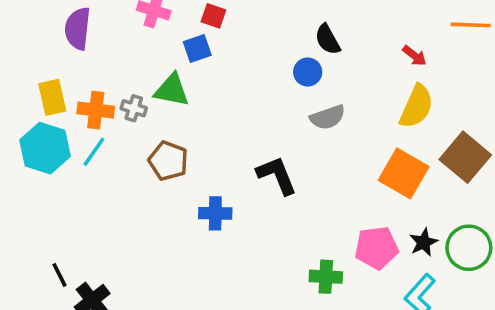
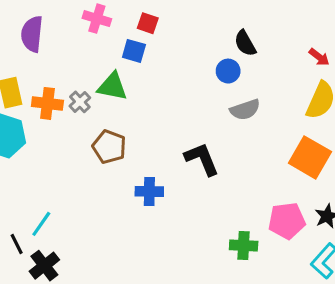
blue square: (197, 48) -> (134, 51), turned 35
gray cross: (134, 108) -> (80, 102), turned 30
cyan line: (94, 152) -> (41, 224), moved

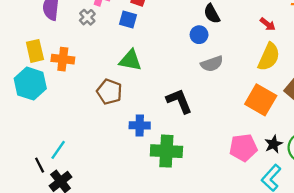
green triangle: (112, 86) -> (130, 60), moved
gray cross: (80, 102) -> (87, 17), moved
green cross: (244, 245) -> (166, 151), moved, size x1.5

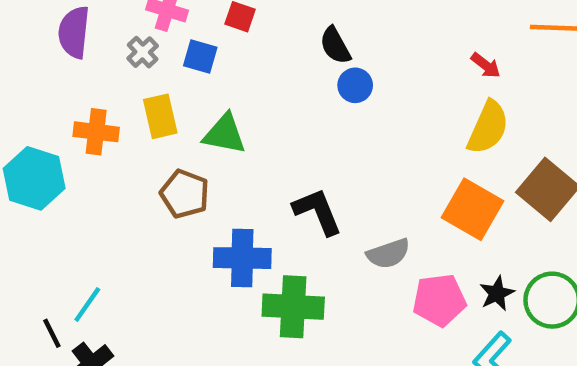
black semicircle: (212, 14) -> (335, 45), moved
blue square: (128, 20) -> (200, 57), moved
yellow rectangle: (35, 51) -> (160, 116), moved
gray semicircle: (212, 64) -> (388, 254), moved
blue cross: (140, 125) -> (242, 258), size x1.4

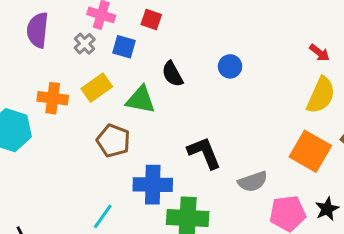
black semicircle: (335, 45) -> (172, 74), moved
yellow rectangle: (160, 116) -> (97, 88), turned 68
cyan line: (87, 304) -> (103, 216), moved

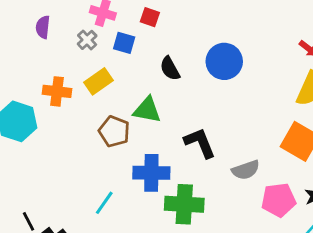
purple semicircle: (38, 30) -> (43, 27), size x0.7
blue circle: (230, 66) -> (224, 61), size x1.6
green triangle: (141, 100) -> (147, 110), moved

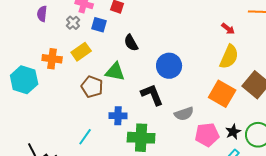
blue circle: (224, 61) -> (169, 66), moved
blue cross: (151, 173) -> (118, 116), size x0.7

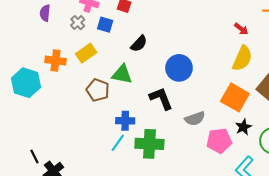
black semicircle: (131, 43) -> (139, 44), turned -108
black star: (233, 132) -> (243, 127), moved
cyan line: (85, 137) -> (118, 143), moved

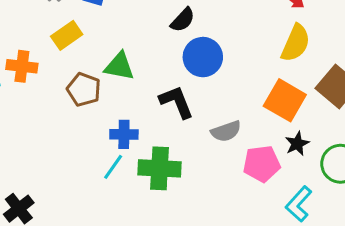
black semicircle: (139, 44) -> (183, 20), moved
orange cross: (56, 61) -> (22, 66), moved

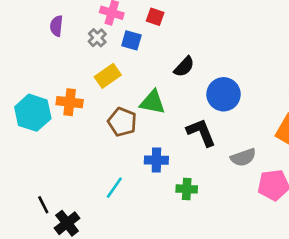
black semicircle: (183, 20) -> (184, 67), moved
cyan line: (113, 167) -> (114, 188), moved
green cross: (160, 168) -> (187, 189), size x0.6

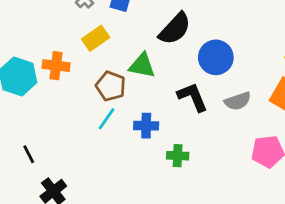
black semicircle: (184, 67) -> (175, 29), size x1.5
gray semicircle: (243, 157) -> (238, 101), moved
cyan line: (114, 188) -> (107, 119), moved
black line: (43, 205) -> (29, 154), moved

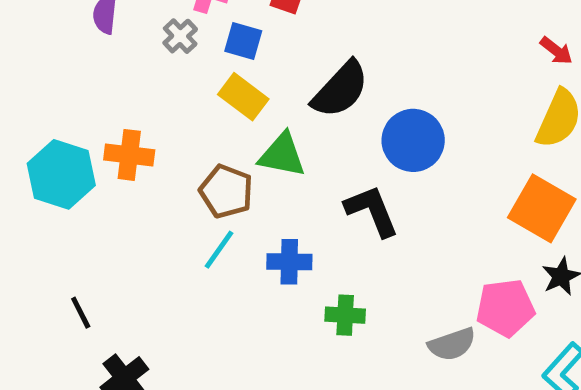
yellow rectangle: (96, 38) -> (243, 97), moved, turned 72
gray semicircle: (238, 101) -> (452, 344), moved

